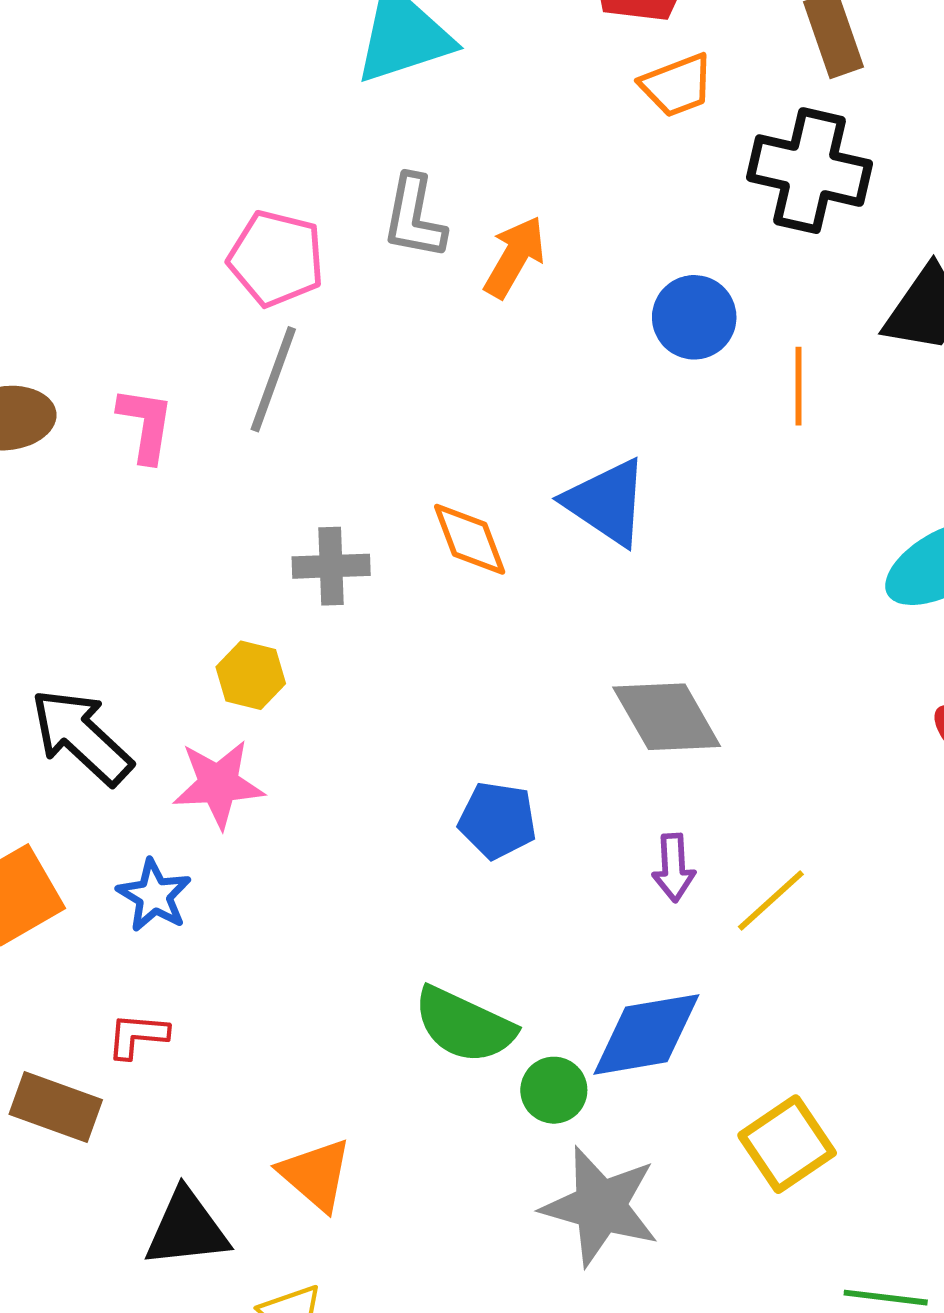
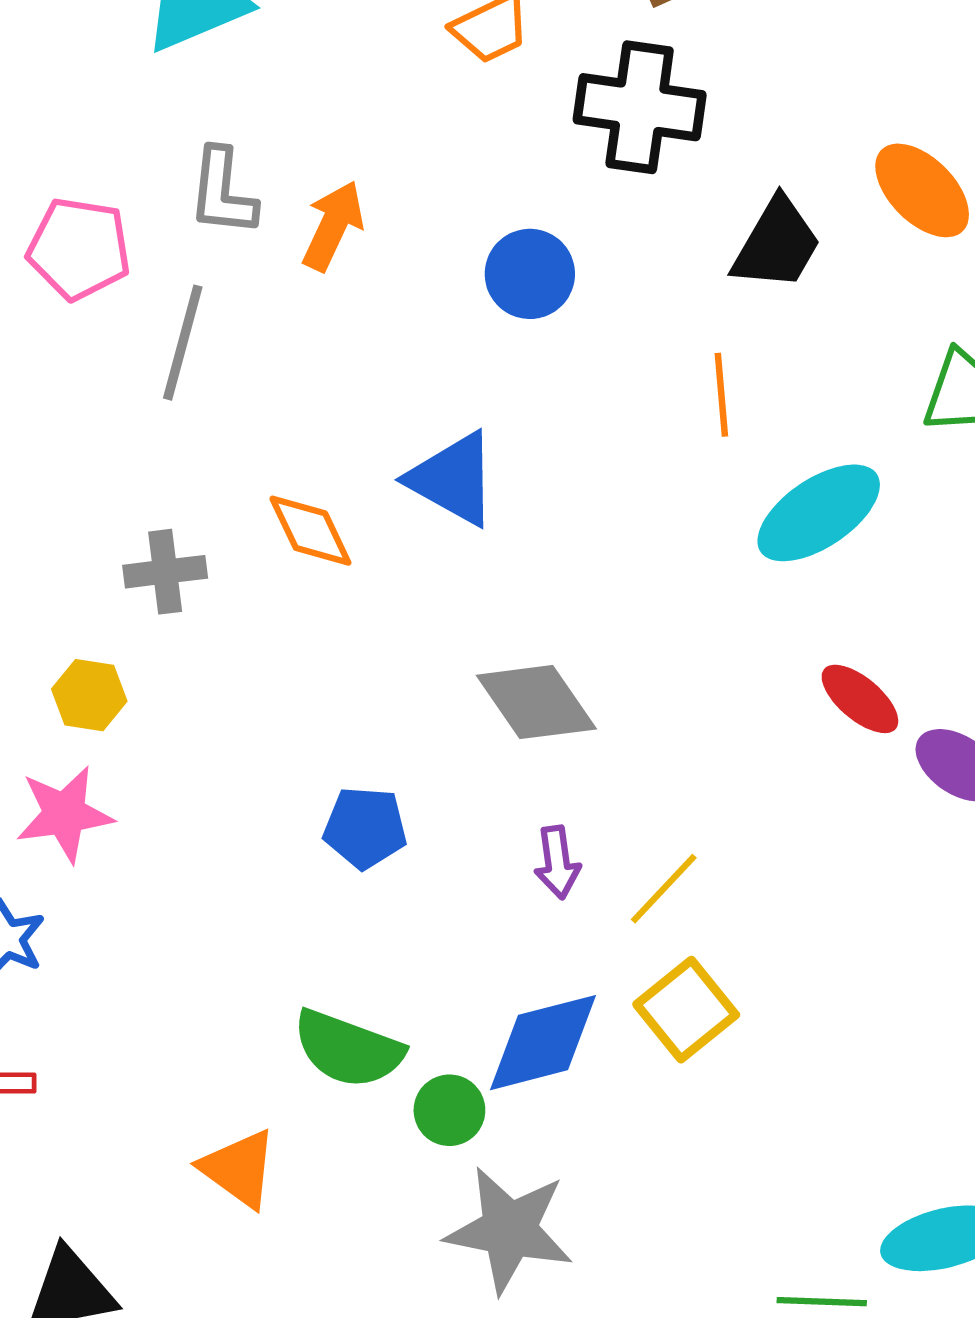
gray line: (273, 379) -> (183, 343), moved
orange line: (799, 386) -> (721, 395), moved
yellow square: (787, 1144) -> (686, 1010), moved
orange triangle: (316, 1175) -> (239, 1169), moved

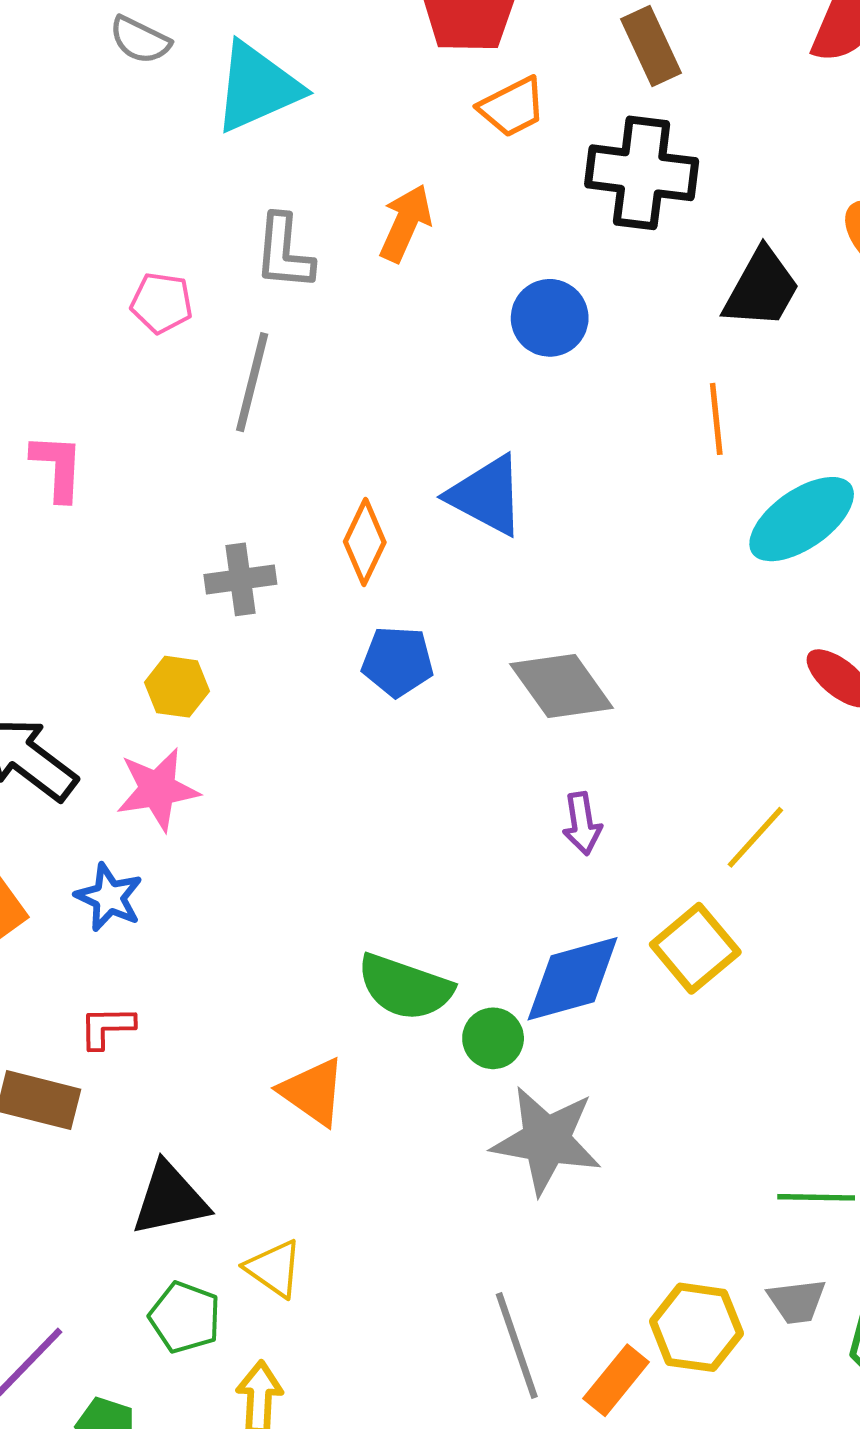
orange arrow: (333, 226) -> (406, 223), moved
pink pentagon: (79, 249) -> (162, 303), size x0.7
orange diamond: (310, 531) -> (365, 542), turned 52
blue pentagon: (365, 828) -> (398, 662), moved
yellow line: (664, 889) -> (755, 837), moved

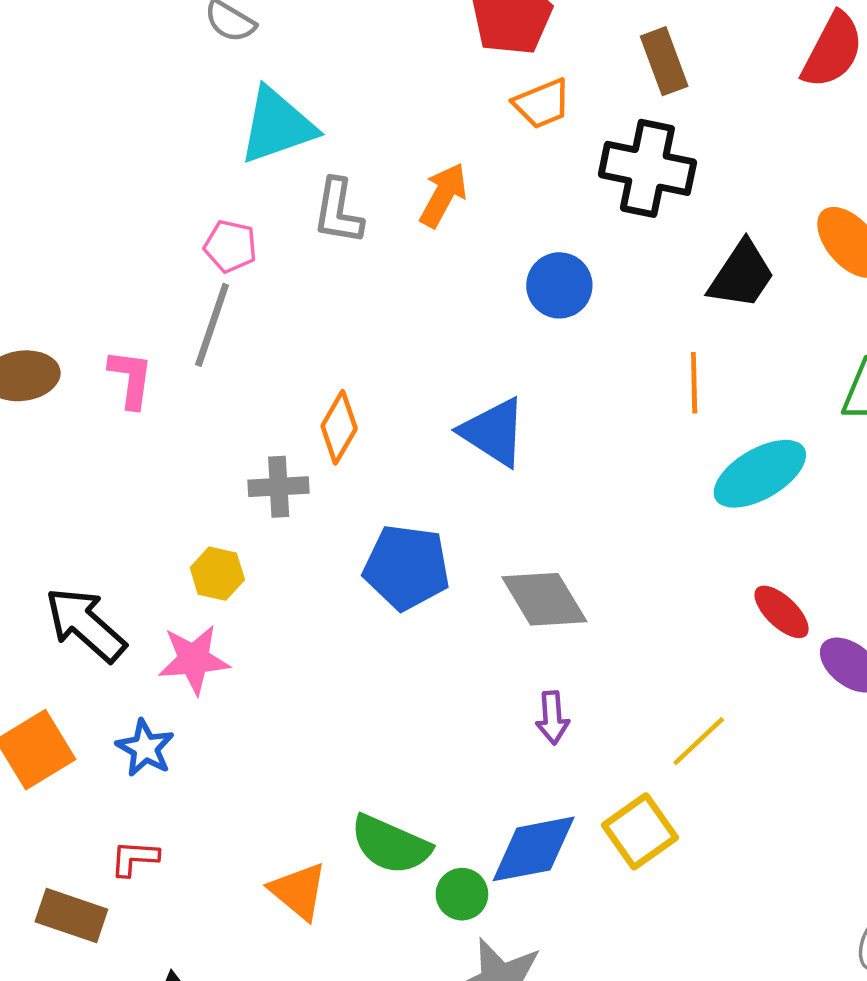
cyan triangle: (257, 87) -> (277, 126), moved
gray line: (252, 382) -> (212, 325), moved
orange diamond: (365, 542) -> (339, 427), moved
blue pentagon: (398, 662) -> (407, 567), size x1.4
orange triangle: (313, 1092) -> (298, 891), moved

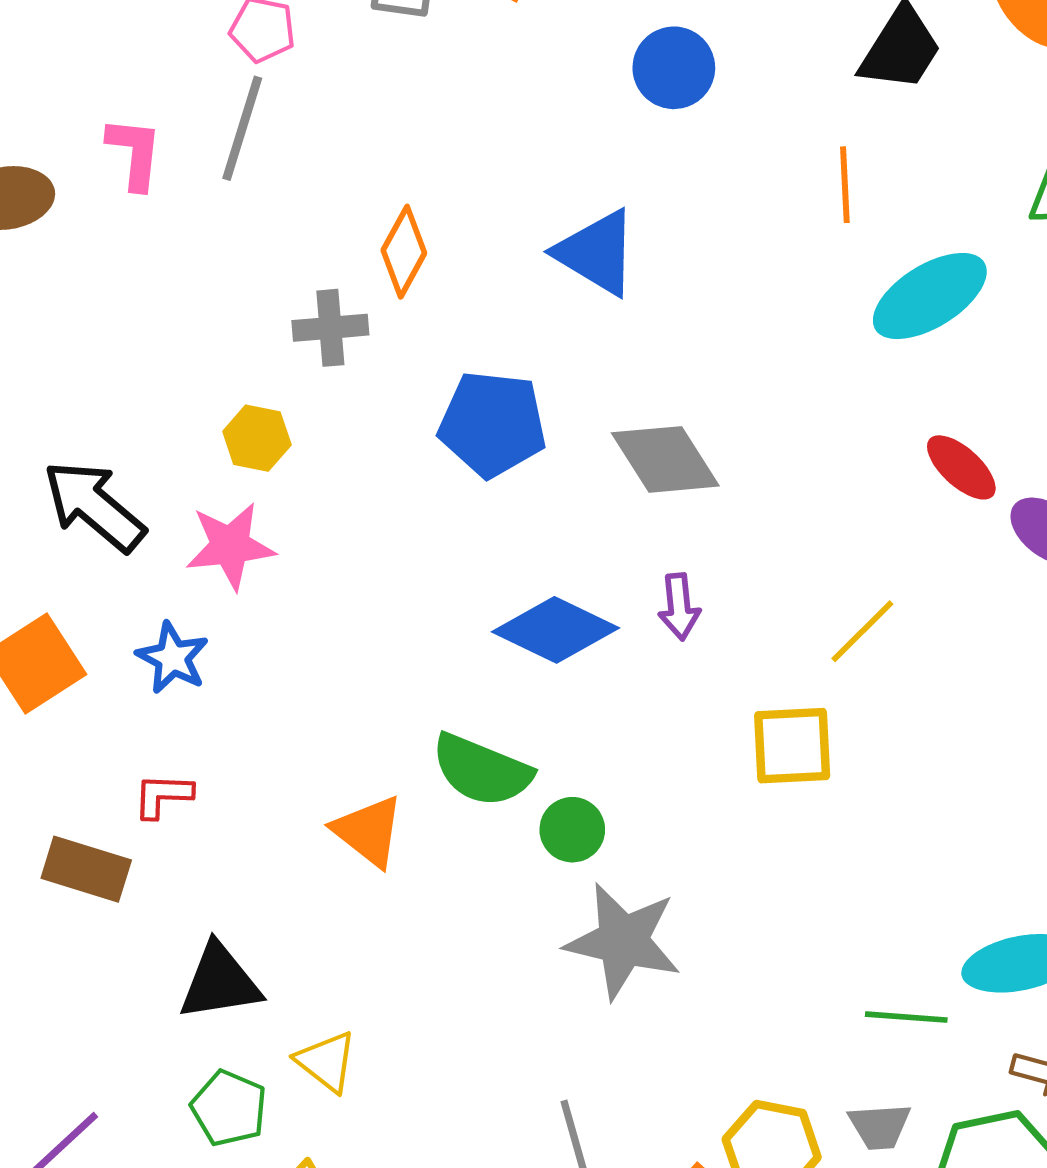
pink L-shape: (131, 379) -> (135, 153), moved
yellow square: (640, 831) -> (792, 746), turned 34
blue diamond: (534, 849) -> (556, 630), moved, turned 38

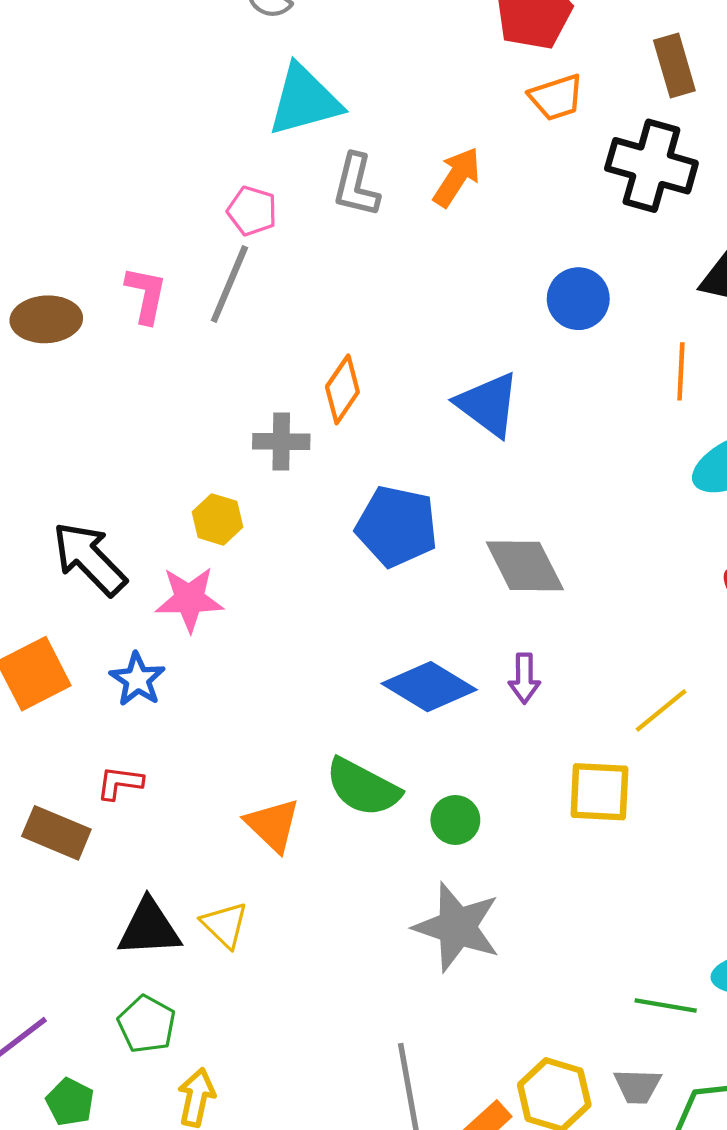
blue circle: (674, 68) -> (578, 299), moved
green circle: (572, 830) -> (455, 820), moved
yellow triangle: (326, 1061) -> (225, 925), moved

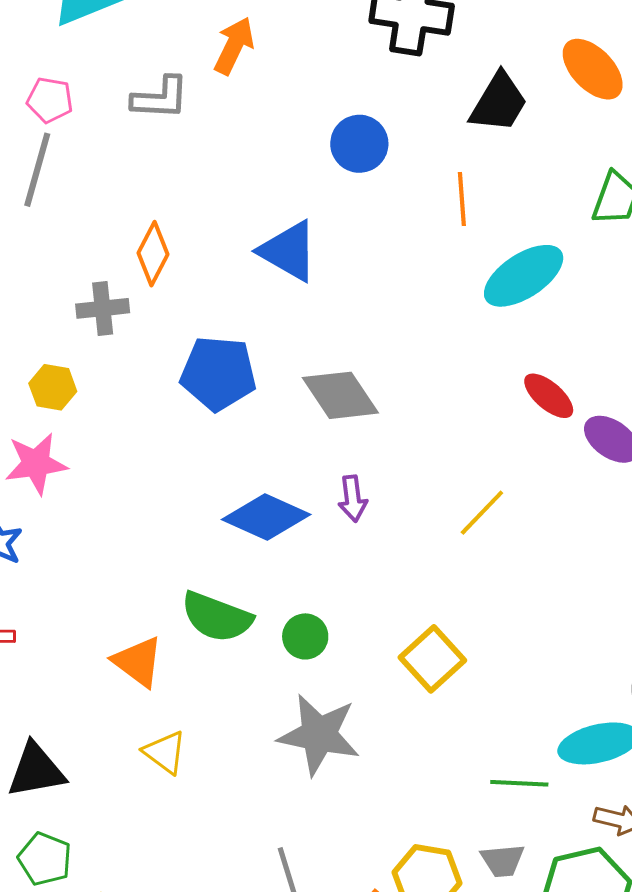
gray L-shape: (356, 185) -> (160, 98), moved, turned -94
yellow square: (599, 792) -> (432, 659), moved, turned -38
yellow triangle: (225, 925) -> (165, 752), moved

